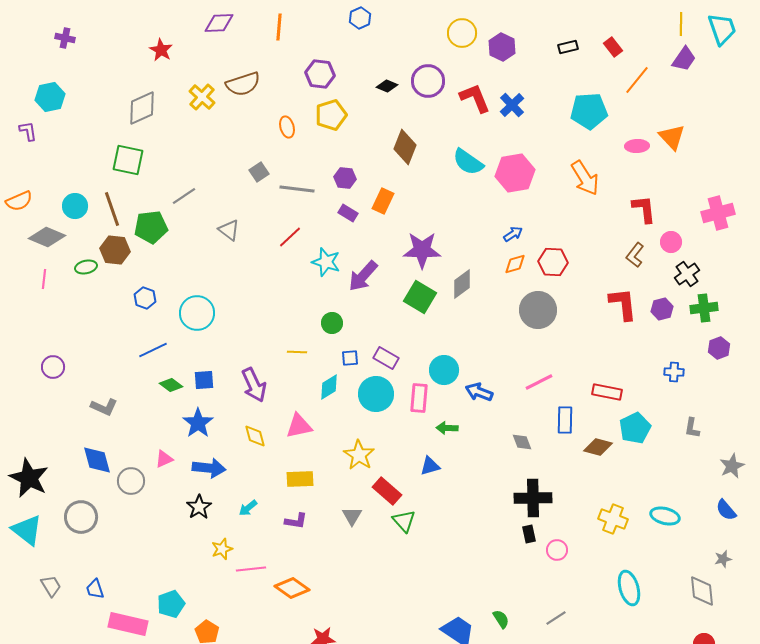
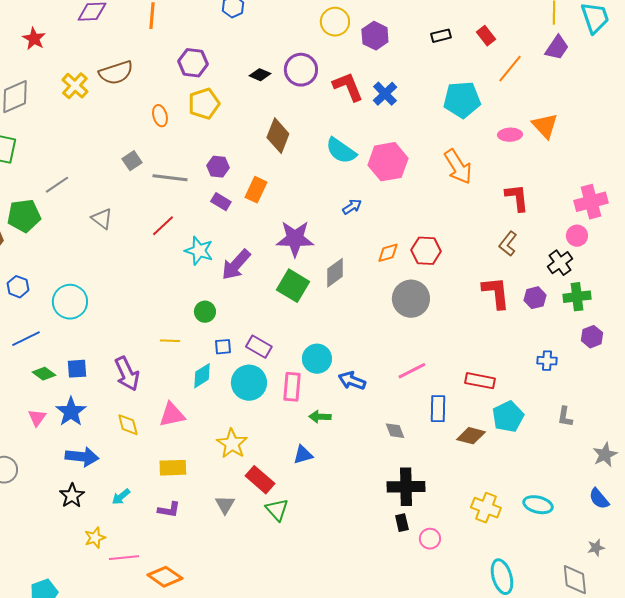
blue arrow: (513, 234) -> (352, 207), moved
pink circle: (671, 242) -> (577, 236), moved
pink triangle: (164, 459) -> (37, 418), moved, turned -30

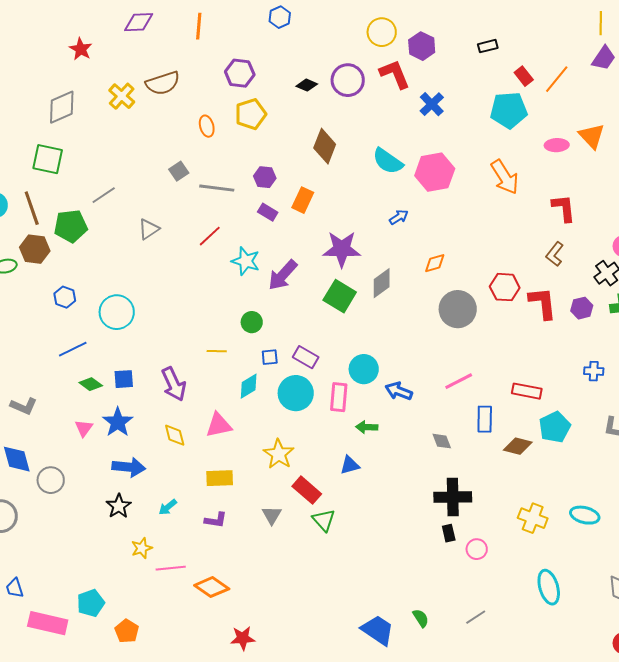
red rectangle: (486, 36) -> (524, 76), moved
red L-shape: (348, 87) -> (395, 74), moved
gray triangle: (102, 219) -> (149, 229), turned 50
red hexagon: (426, 251) -> (505, 287), moved

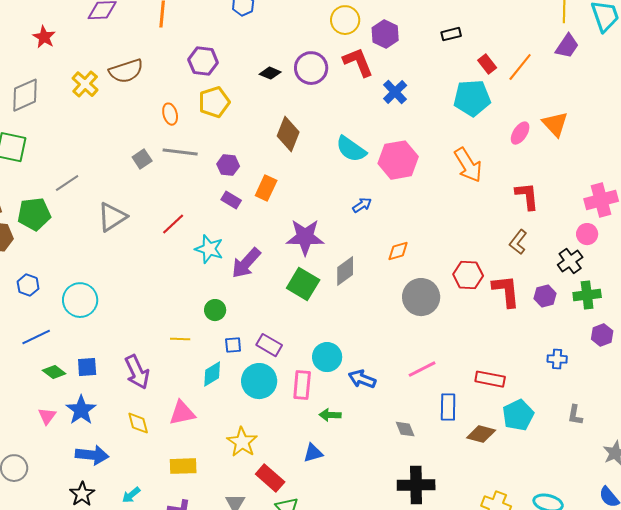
pink ellipse: (557, 145) -> (520, 133), turned -55
gray line: (217, 188) -> (180, 152), moved
gray triangle: (149, 229) -> (112, 217), size x1.4

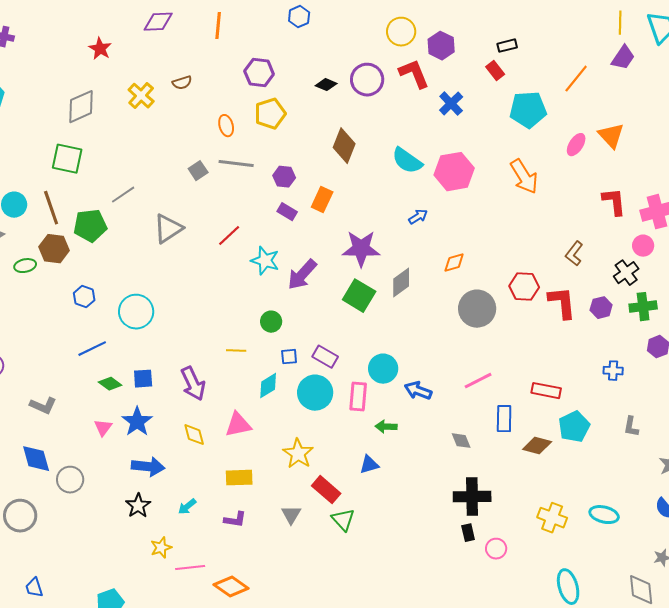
red rectangle: (487, 64) -> (495, 71), moved
brown semicircle: (126, 71) -> (182, 83), size x0.6
red L-shape: (527, 196) -> (614, 202), moved

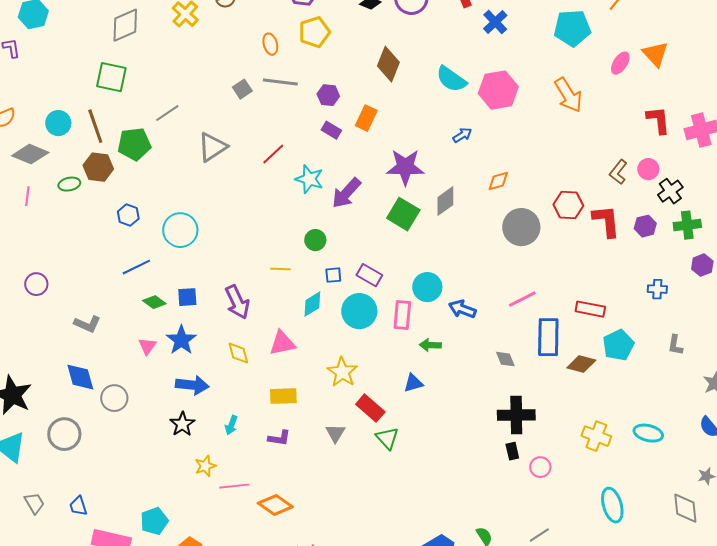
pink circle: (643, 246) -> (648, 169), moved
blue rectangle: (504, 419) -> (548, 337), size x1.4
cyan arrow: (187, 507) -> (231, 425), turned -30

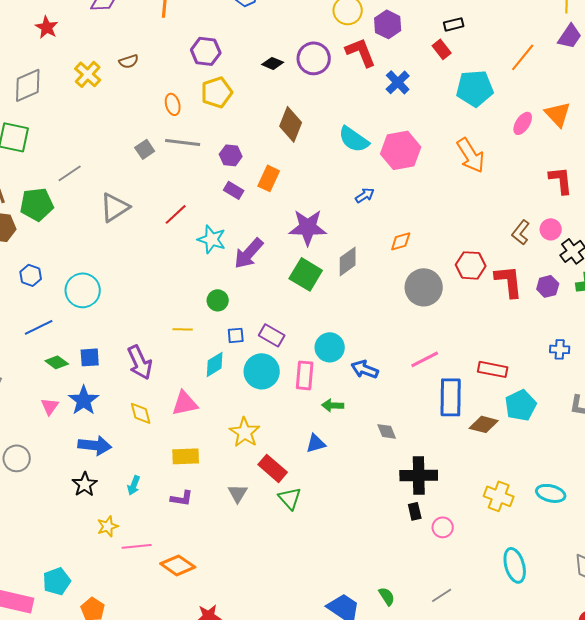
gray diamond: (505, 359) -> (387, 431), moved

